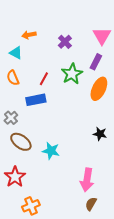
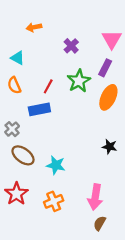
orange arrow: (29, 35) -> (34, 27), moved
orange cross: (31, 206) -> (54, 201), moved

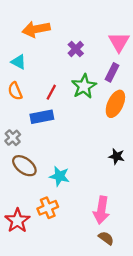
orange arrow: (34, 27) -> (36, 29), size x1.6
red star: (16, 194) -> (17, 221), moved
orange cross: (54, 201) -> (48, 208), moved
brown semicircle: (100, 223) -> (106, 238), turned 96

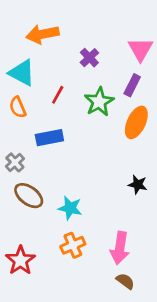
cyan triangle: (19, 62) -> (22, 73), size x1.5
red line: (51, 92) -> (58, 95), moved
orange cross: (48, 208) -> (73, 245), moved

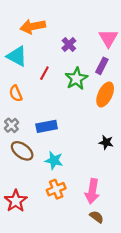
orange semicircle: (18, 107) -> (16, 93), moved
blue rectangle: (49, 138) -> (47, 126), moved

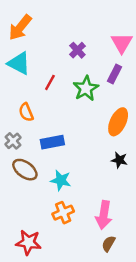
orange arrow: (33, 26) -> (20, 27), moved, turned -40
orange semicircle: (16, 93) -> (26, 112), moved
orange ellipse: (105, 94) -> (118, 122), moved
red star: (16, 201) -> (28, 242), moved, turned -30
brown semicircle: (97, 217) -> (109, 244), turned -96

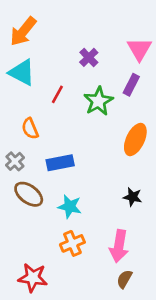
black star: (119, 160) -> (133, 197), moved

